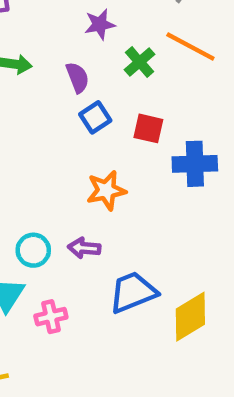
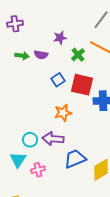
purple semicircle: (78, 77) -> (41, 55), moved, turned 120
red square: (148, 128) -> (82, 85), size x1.6
purple arrow: (84, 248) -> (53, 139), size x1.5

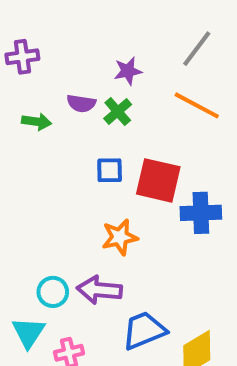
purple star: (60, 38) -> (128, 71), moved
purple semicircle: (41, 55) -> (81, 103), moved
green cross: (78, 55) -> (118, 111), moved
blue square: (58, 80) -> (110, 170), turned 32

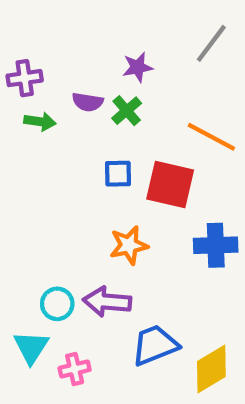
purple cross: (22, 57) -> (25, 78), moved
orange line: (197, 105) -> (211, 137), moved
blue cross: (201, 213) -> (216, 245), moved

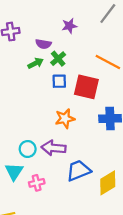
green cross: (127, 111) -> (58, 59), moved
green arrow: (40, 122) -> (36, 63), moved, turned -35

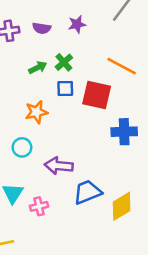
purple semicircle: (43, 44) -> (42, 28), moved
orange star: (65, 119) -> (36, 112), moved
cyan circle: (28, 149) -> (22, 147), moved

